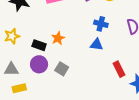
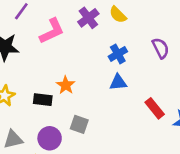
blue cross: (101, 24) -> (118, 54), turned -32
purple circle: (39, 64) -> (50, 138), moved

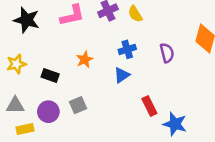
blue triangle: (118, 82) -> (122, 75), turned -42
orange star: (66, 85) -> (85, 59), moved
gray square: (79, 124) -> (78, 105), turned 35

